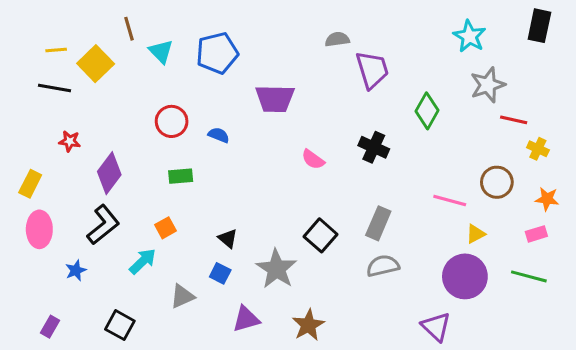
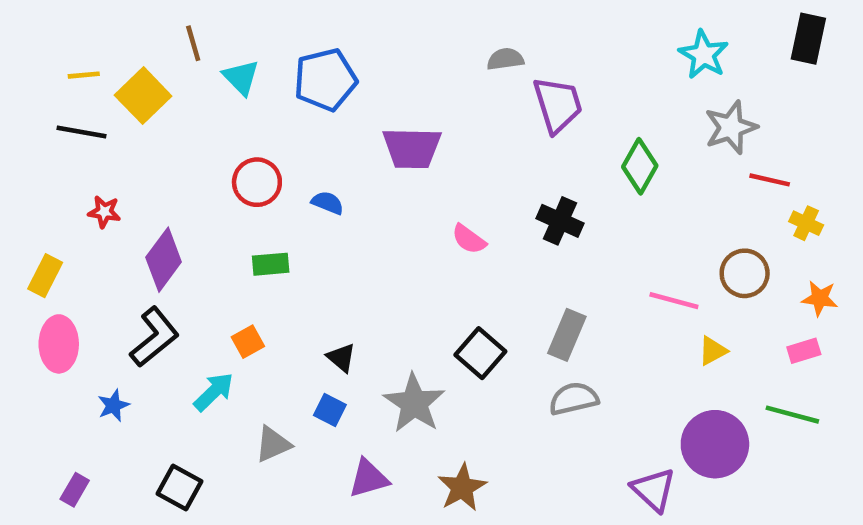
purple circle: (465, 276) -> (715, 444), moved

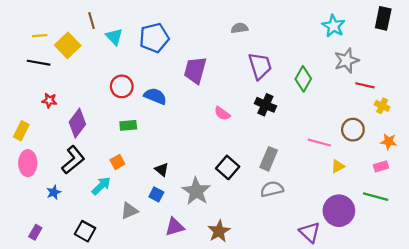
purple trapezoid: (558, 105) -> (260, 66), moved
purple trapezoid: (412, 148) -> (195, 70), turned 104
blue semicircle: (328, 203) -> (155, 96), size x1.5

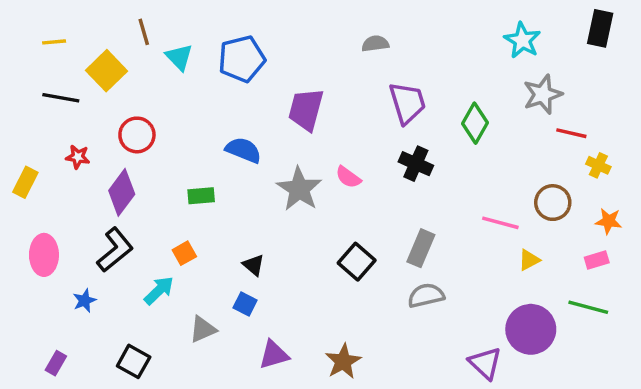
yellow line: (40, 36) -> (54, 42), moved
red circle: (122, 86) -> (137, 135), moved
yellow rectangle: (21, 131) -> (25, 182), moved
gray star: (196, 191) -> (299, 189), moved

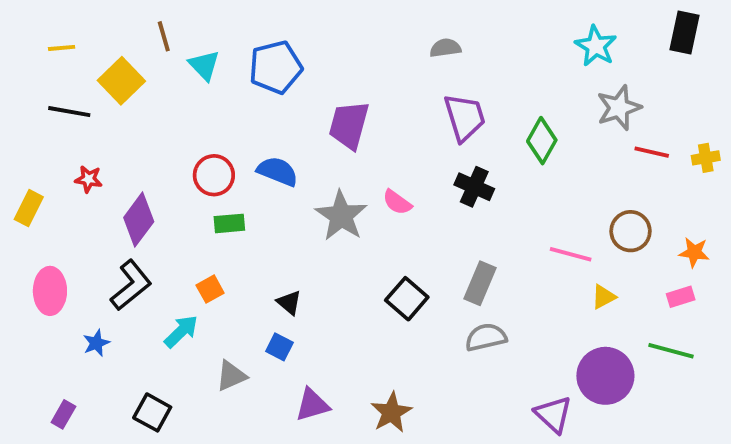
gray semicircle: (375, 44) -> (445, 48), moved
red circle: (137, 135) -> (214, 175), moved
yellow cross: (598, 165) -> (706, 158), moved, turned -35

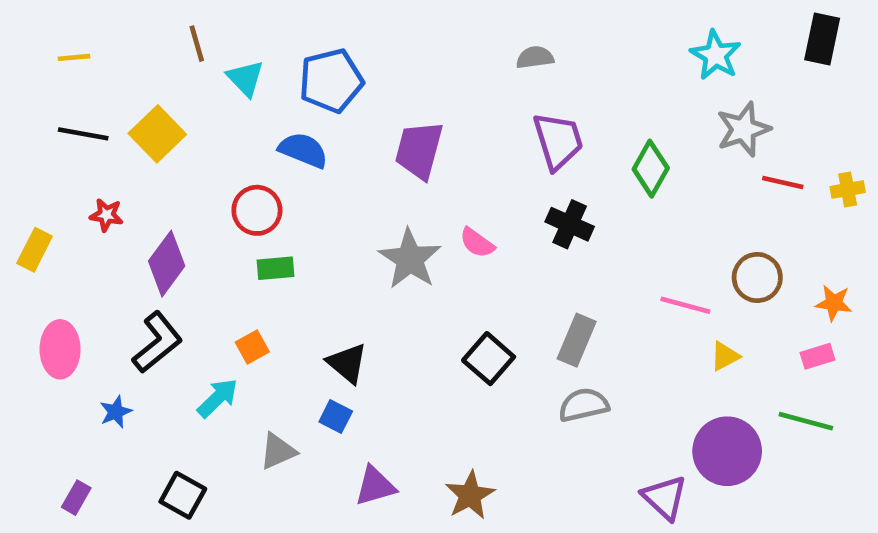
yellow square: (121, 81) -> (157, 134), moved
blue semicircle: (278, 171) -> (303, 150), moved
black triangle: (289, 303) -> (347, 363), size x1.4

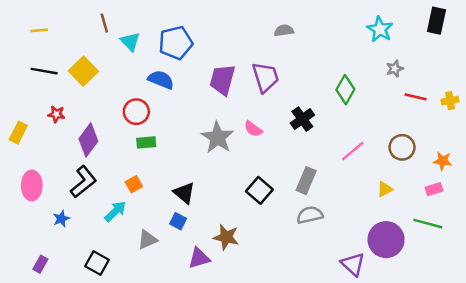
gray star: (743, 129) -> (395, 69), size x0.6
purple trapezoid: (558, 141) -> (265, 77), moved
black cross: (570, 224) -> (302, 119), turned 30
pink line: (685, 305) -> (353, 151), moved, turned -55
brown star: (470, 495) -> (226, 237), moved, turned -30

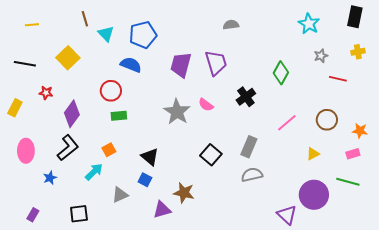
black line: (44, 71) -> (25, 64), moved
yellow cross: (450, 101) -> (358, 52), moved
black square: (97, 263) -> (79, 214), turned -36

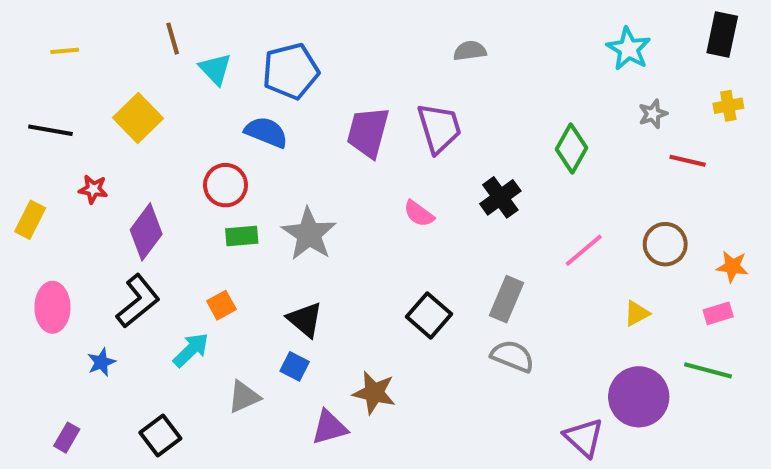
gray star: (177, 112) -> (309, 234), moved
gray semicircle: (252, 175) -> (513, 356), turned 35
black square: (79, 214) -> (160, 436), turned -30

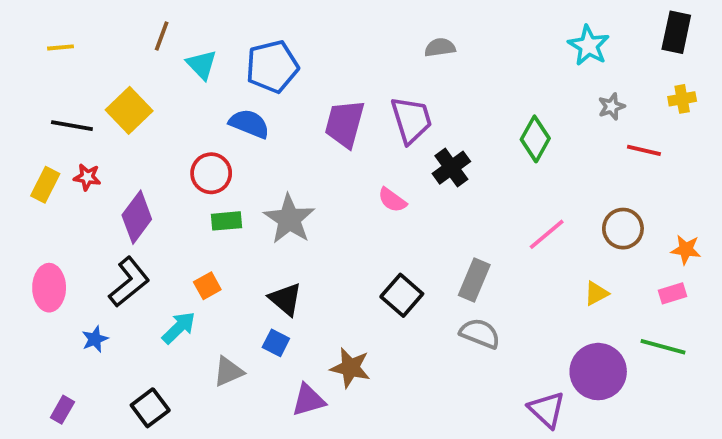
brown line: (173, 39) -> (162, 36), turned 36
black line: (50, 130) -> (72, 126), moved
black cross: (500, 197) -> (451, 168), moved
yellow rectangle: (30, 220) -> (45, 185), moved

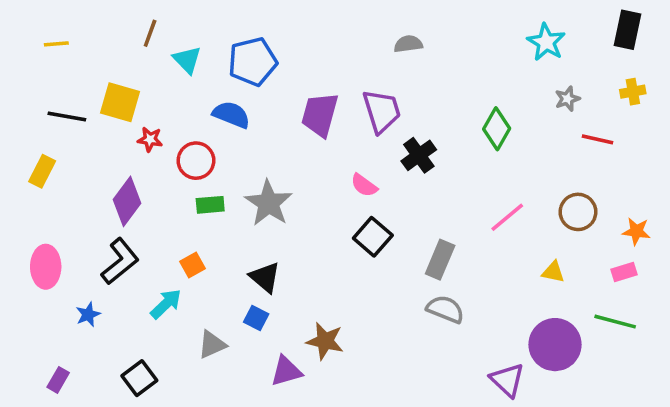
yellow square: (129, 110) -> (120, 102), turned -30
red star: (87, 177) -> (150, 139), moved
yellow triangle: (596, 293) -> (553, 272), turned 40
black square: (402, 295) -> (373, 237), moved

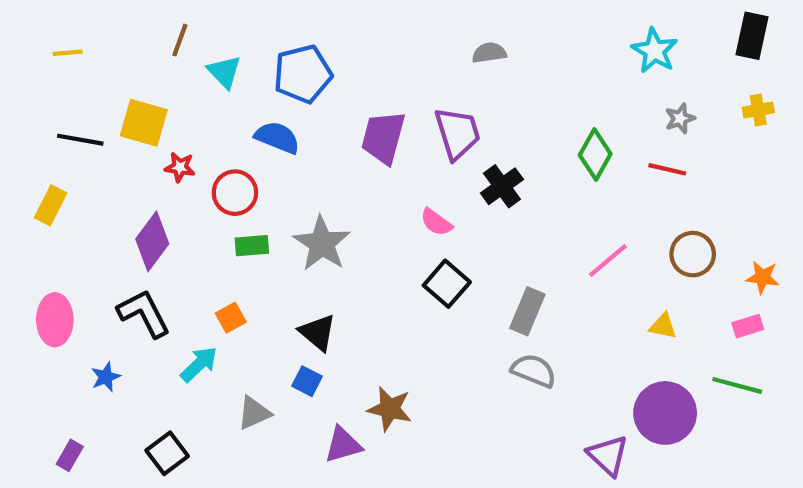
red line: (597, 139) -> (667, 169), moved
black L-shape: (120, 261) -> (144, 313), turned -78

